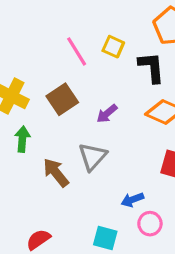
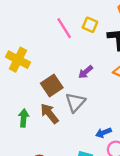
brown square: (62, 99) -> (52, 85), moved
green arrow: (22, 139) -> (24, 118), moved

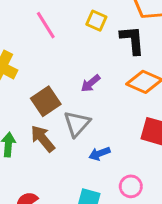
pink line: (64, 28) -> (46, 25), moved
blue arrow: (103, 133) -> (99, 154), moved

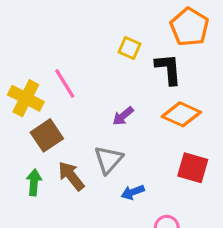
pink line: (46, 25) -> (65, 84), moved
brown square: (46, 101) -> (47, 135), moved

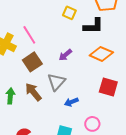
black L-shape: (168, 69) -> (93, 26), turned 95
brown square: (47, 135) -> (32, 62), moved

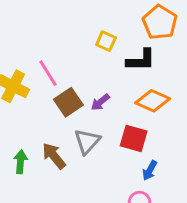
brown square: (32, 62) -> (68, 102), moved
red square: (108, 87) -> (134, 138), moved
blue arrow: (71, 102) -> (150, 170), moved, turned -40

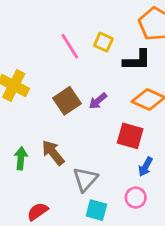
pink line: (48, 73) -> (70, 46), moved
gray triangle: (87, 141) -> (85, 179), moved

